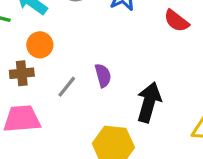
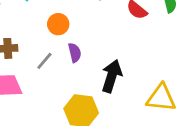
orange circle: (40, 45) -> (58, 24), moved

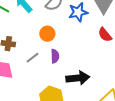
black arrow: (112, 76) -> (78, 78), turned 55

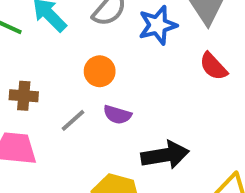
purple semicircle: (55, 56) -> (117, 115), turned 112

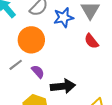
orange circle: (100, 71) -> (31, 40), size x1.6
purple semicircle: (117, 115) -> (38, 72), moved, turned -152

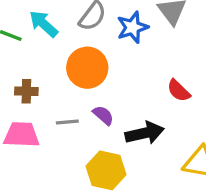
red semicircle: (91, 41) -> (179, 91), moved
gray line: (16, 65) -> (67, 122), moved, turned 40

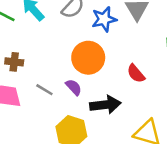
orange circle: (87, 68) -> (88, 58), moved
gray line: (67, 122) -> (44, 90), turned 30

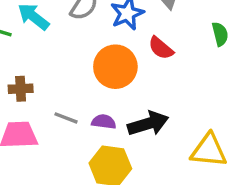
red semicircle: (136, 74) -> (161, 48), moved
purple semicircle: (74, 87) -> (104, 122), moved, turned -30

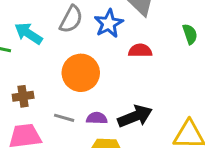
red semicircle: (161, 48) -> (140, 51), turned 145
orange circle: (115, 67) -> (81, 73), moved

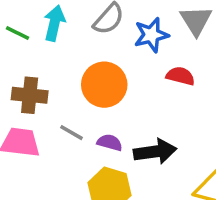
cyan arrow: (29, 33) -> (54, 23), turned 56
brown cross: (23, 96) -> (30, 95), size x1.4

